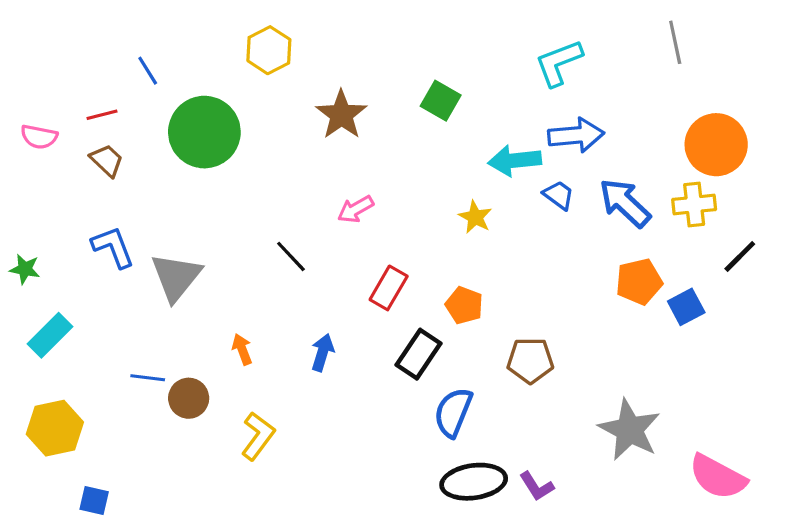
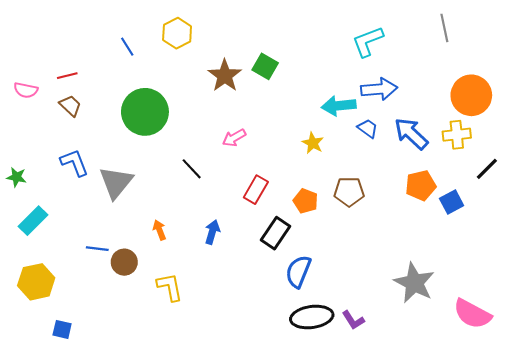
blue line: (148, 71) -> (127, 47), moved
green square: (441, 101) -> (265, 66), moved
green circle: (204, 132) -> (145, 112), moved
brown pentagon: (530, 360) -> (349, 192), moved
yellow L-shape: (258, 436) -> (170, 287), turned -48

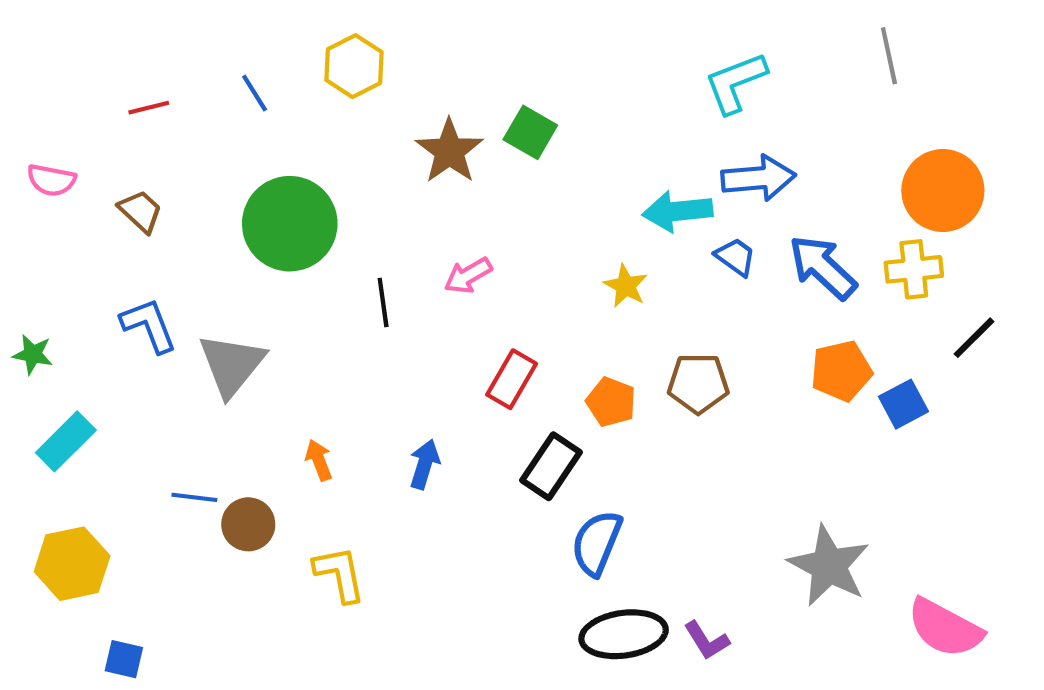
red line: (67, 76) -> (149, 108), moved
black line: (192, 169) -> (383, 302), moved, turned 35

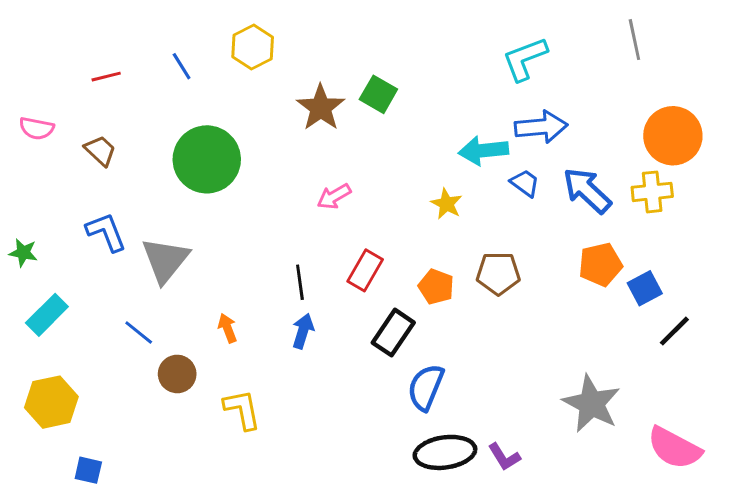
black line: (383, 302) -> (300, 282), moved
black line: (974, 338) -> (674, 331), moved
blue line: (194, 497) -> (139, 333), moved, turned 32

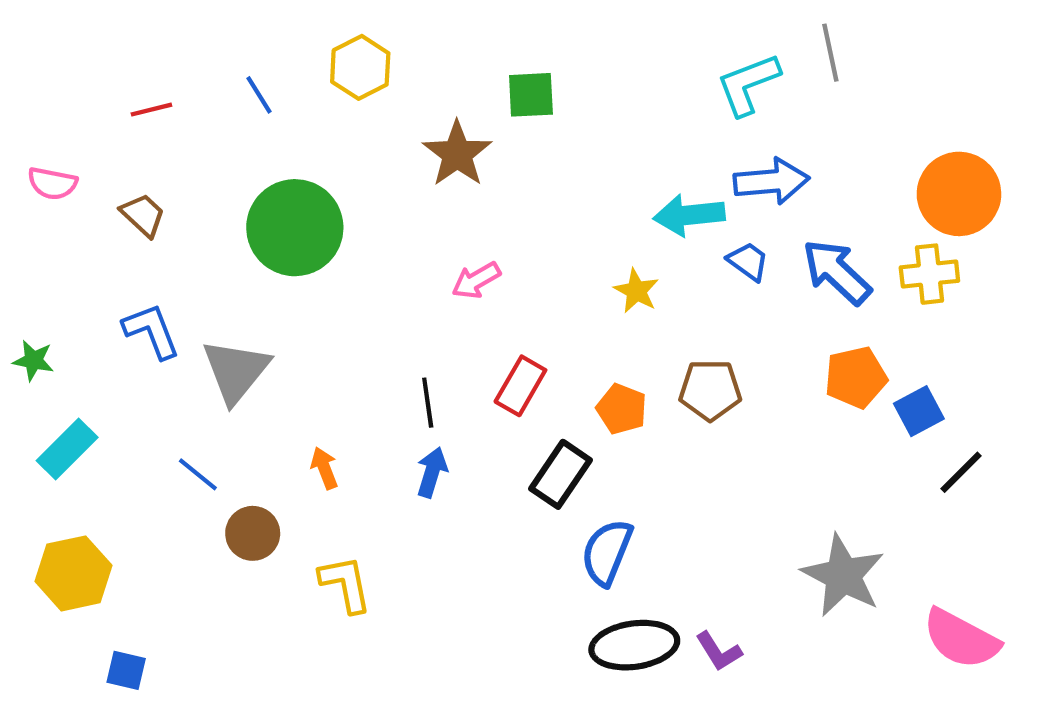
gray line: (634, 40) -> (830, 53), moved
green square: (378, 94) -> (531, 95), moved, turned -33

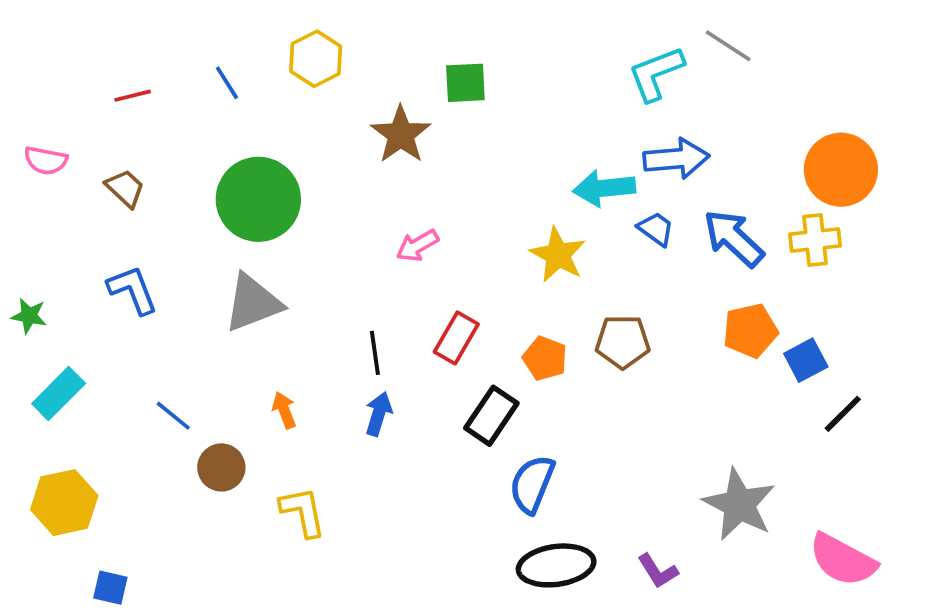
gray line: (830, 53) -> (728, 46), turned -45
yellow star: (636, 291) -> (558, 255), size x1.4
gray triangle: (236, 371) -> (253, 303), moved, turned 30
purple L-shape: (719, 651) -> (658, 571), moved

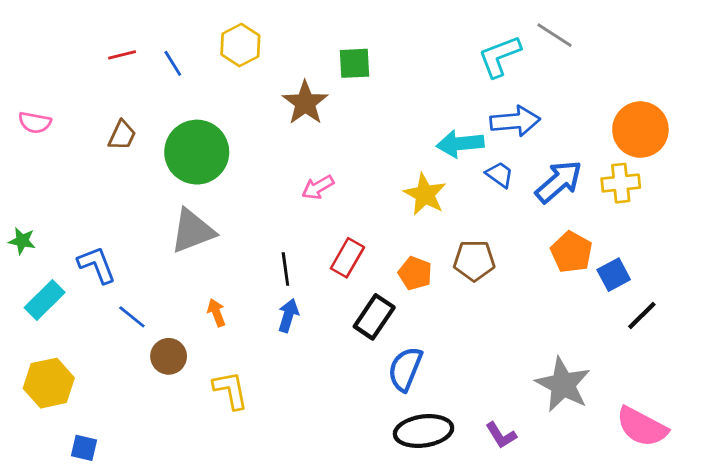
red line: (133, 96) -> (122, 55), moved
brown trapezoid: (125, 188) -> (122, 135), moved, turned 72
blue arrow: (734, 238) -> (559, 182), turned 96
blue L-shape: (133, 290) -> (97, 265), moved
orange pentagon: (750, 331) -> (571, 252), turned -30

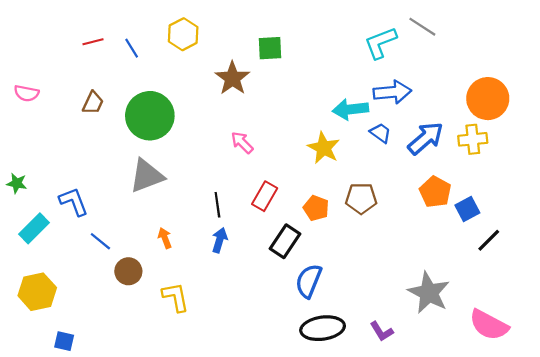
pink arrow: (318, 187) -> (242, 143), turned 75

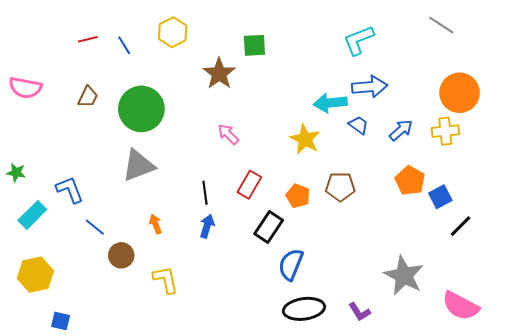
gray line: (422, 27) -> (441, 25), moved
pink semicircle: (26, 93) -> (25, 88), size x1.4
blue arrow: (426, 138) -> (401, 130), size x0.7

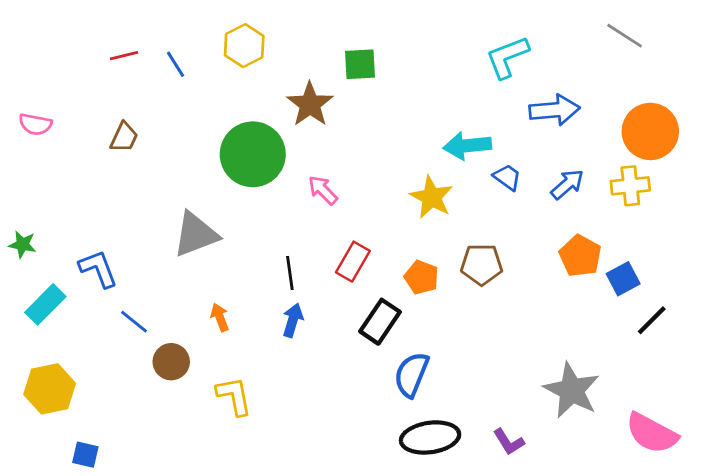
blue arrow: (370, 87) -> (554, 110), moved
pink semicircle: (25, 88) -> (35, 124), size x0.7
green circle: (141, 109) -> (253, 154), moved

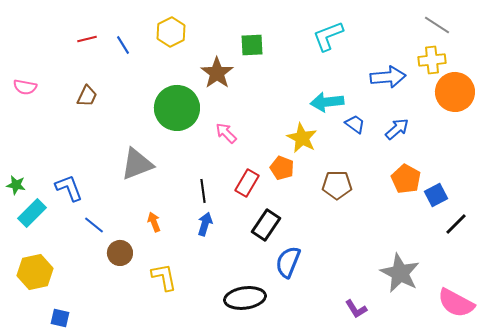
cyan L-shape: (507, 57) -> (328, 36), moved
yellow cross: (630, 186) -> (432, 60), moved
green star: (22, 244) -> (16, 185), moved
orange pentagon: (421, 277) -> (282, 168), moved
black ellipse: (430, 437) -> (245, 298), moved

